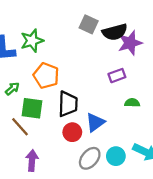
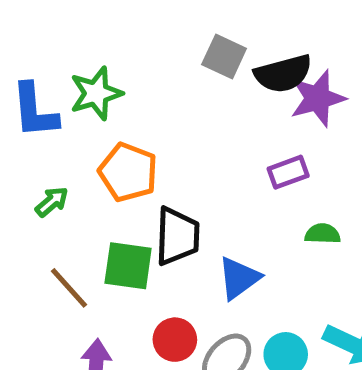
green square: (32, 108) -> (128, 266), moved
red circle: (72, 132) -> (175, 340), moved

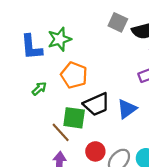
black trapezoid: (177, 236) -> (97, 104), turned 64
blue triangle: (239, 278) -> (127, 109), moved
brown line: (69, 288) -> (61, 132), moved

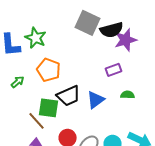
gray square: (118, 22) -> (88, 23), size x1.4
green star: (59, 39) -> (36, 38), turned -30

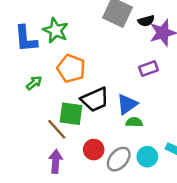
black semicircle: (112, 30) -> (146, 21), size x0.6
green semicircle: (128, 95) -> (134, 122), moved

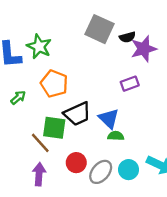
blue triangle: (127, 104) -> (109, 118), turned -40

